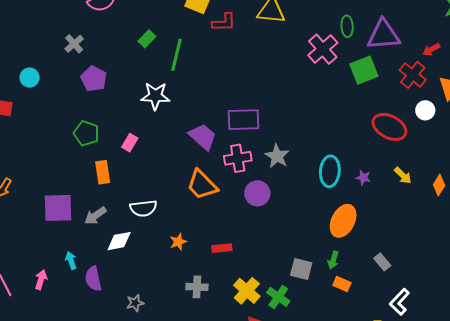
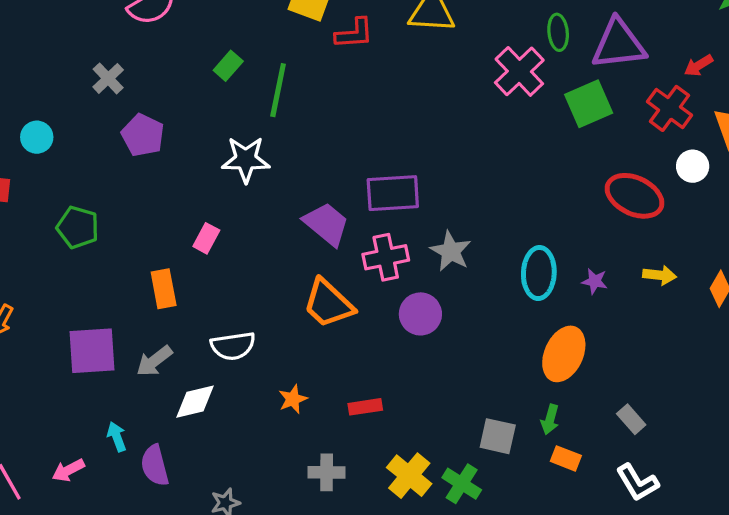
green pentagon: (86, 133) -> (78, 227), moved
yellow arrow: (403, 175) -> (660, 275), turned -36
pink arrow: (41, 280) -> (68, 470), turned -132
white L-shape: (399, 302) -> (637, 483), moved, turned -72

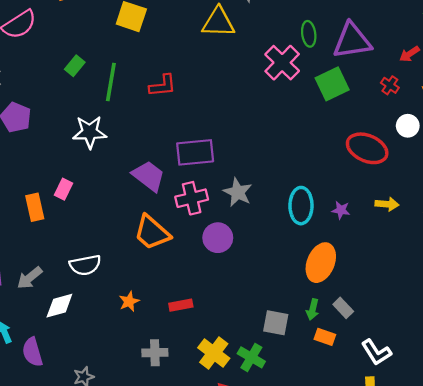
red L-shape: (354, 33) -> (163, 86), moved
red cross: (670, 108) -> (390, 85), size x0.6
orange rectangle: (164, 289) -> (35, 207), moved
gray rectangle: (631, 419) -> (343, 308), moved

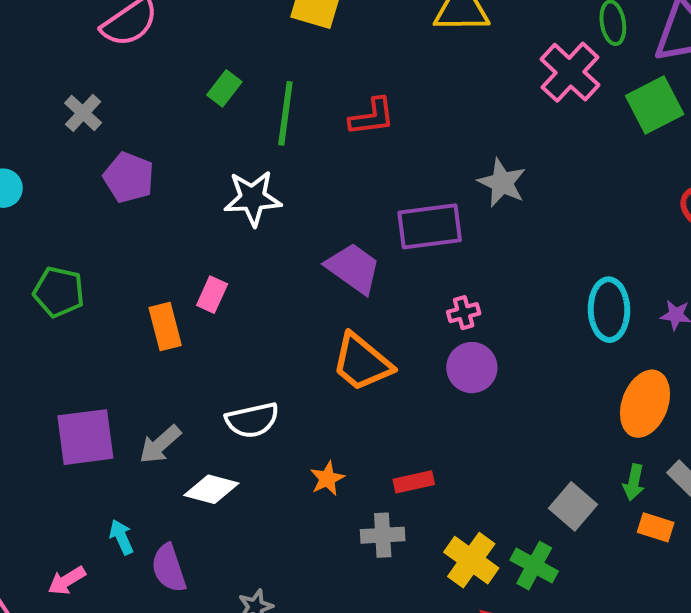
gray star: (238, 192) -> (502, 183), moved
pink cross: (192, 198) -> (464, 313), moved, size x0.6
white diamond: (59, 306) -> (211, 489), turned 32
gray square: (276, 323) -> (573, 506), turned 32
gray cross: (155, 353) -> (383, 535), moved

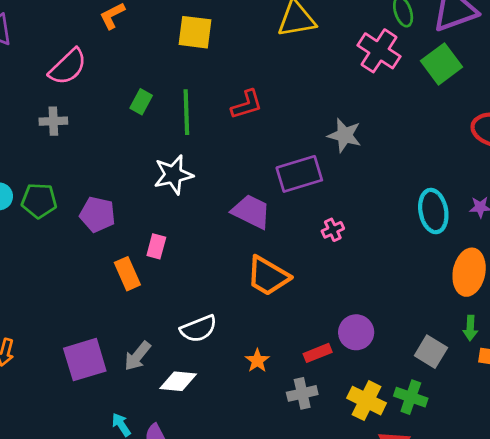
gray cross: (83, 113) -> (53, 121), moved, turned -36
purple pentagon: (129, 177) -> (98, 214), moved
green pentagon: (59, 292) -> (39, 201), moved
purple circle: (472, 368) -> (356, 332), moved

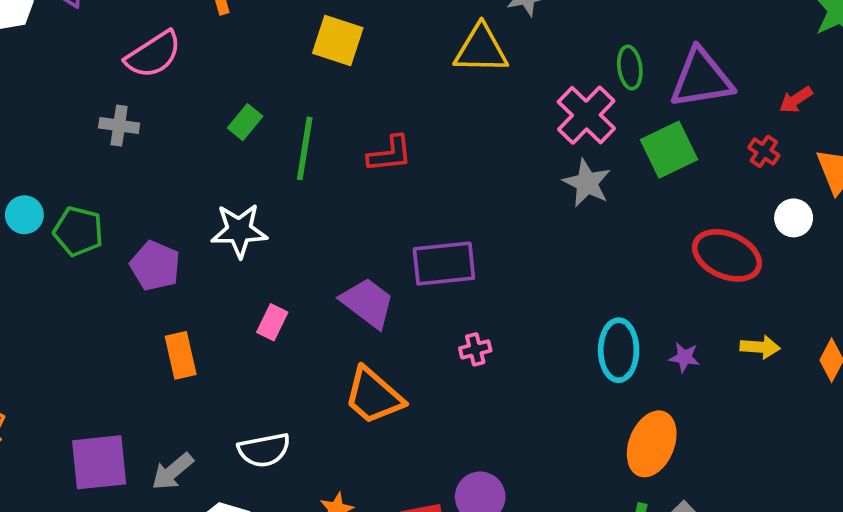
gray star: (345, 135) -> (587, 183), moved
white star: (173, 175) -> (239, 231), moved
pink rectangle: (156, 246) -> (272, 322), moved

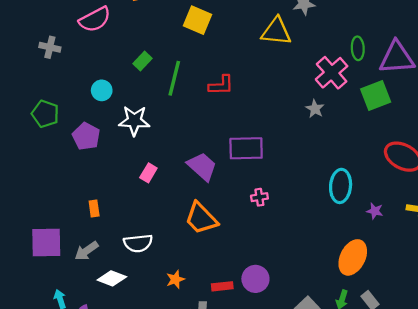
gray cross: (119, 126) -> (50, 47), moved
gray star: (587, 183) -> (315, 109), moved, size x0.7
cyan circle: (24, 215) -> (102, 90), moved
cyan ellipse: (619, 350) -> (341, 186), moved
orange rectangle: (181, 355) -> (94, 208), moved, size x0.7

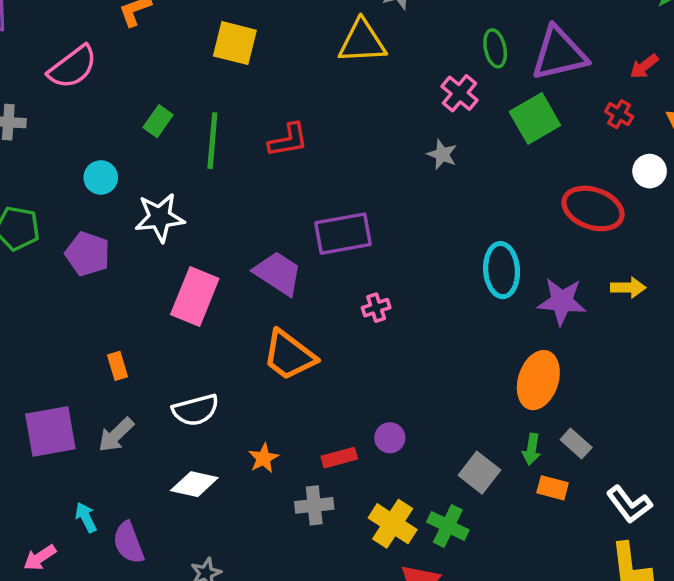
pink cross: (332, 73) -> (460, 93), size x0.7
pink rectangle: (148, 173) -> (195, 296), size x1.8
purple star: (375, 211) -> (562, 301), size x1.8
white diamond: (112, 278) -> (194, 484), moved
purple circle: (255, 279) -> (390, 438), size x0.7

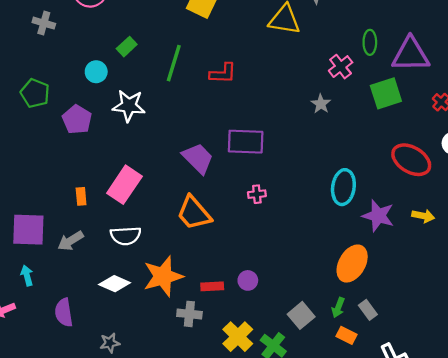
green rectangle: (158, 121) -> (127, 47), moved
pink rectangle: (195, 296) -> (124, 185), moved
orange star: (264, 458) -> (163, 276), size x2.0
cyan arrow: (86, 517) -> (27, 276), moved

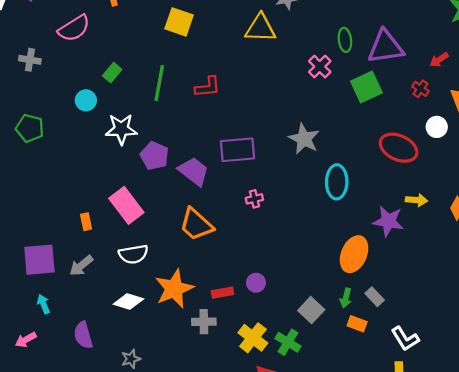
gray star: (321, 104) -> (304, 139), moved, size x1.6
purple pentagon: (77, 120) -> (155, 156), moved
pink rectangle: (124, 185) -> (126, 205), turned -64
purple star: (378, 216) -> (388, 221), moved

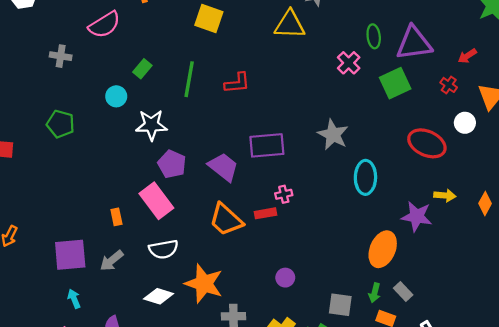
purple pentagon: (155, 156) -> (172, 164), moved
orange star: (174, 289) -> (204, 284), turned -30
red rectangle: (223, 293) -> (266, 213), moved
gray square: (311, 310) -> (340, 305), turned -35

